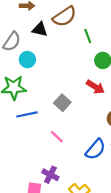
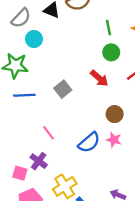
green line: (88, 36) -> (109, 28), moved
pink line: (57, 137) -> (48, 133), moved

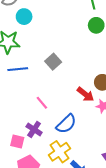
red arrow: (99, 78) -> (85, 94), moved
blue semicircle: (89, 142) -> (66, 124), moved

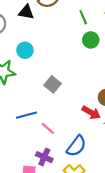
cyan circle: (24, 17) -> (25, 50), moved
blue line: (18, 69) -> (26, 115), moved

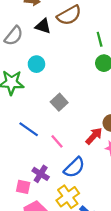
red arrow: (91, 113) -> (94, 136), turned -84
blue line: (26, 115) -> (29, 129), turned 42
pink line: (48, 128) -> (57, 141), moved

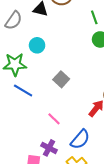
blue line: (29, 129) -> (23, 90), moved
pink line: (57, 141) -> (54, 119), moved

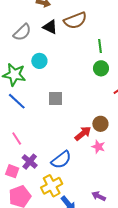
gray square: (61, 79) -> (55, 98), turned 35
pink line: (54, 119) -> (17, 139), moved

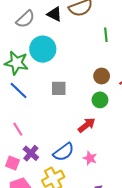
cyan circle: (39, 61) -> (43, 49), size x1.6
green circle: (101, 68) -> (100, 100), moved
brown circle: (100, 124) -> (102, 76), moved
pink star: (98, 147) -> (90, 158), moved

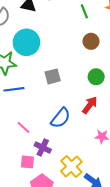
brown circle: (102, 76) -> (91, 41), moved
blue line: (19, 90) -> (14, 89), turned -36
blue semicircle: (64, 152) -> (61, 118), moved

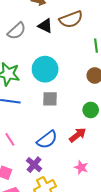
cyan circle: (26, 42) -> (45, 69), moved
purple cross: (43, 148) -> (34, 165), moved

